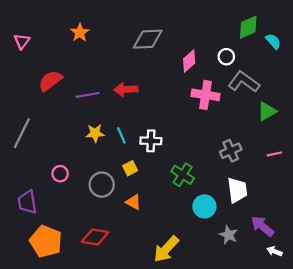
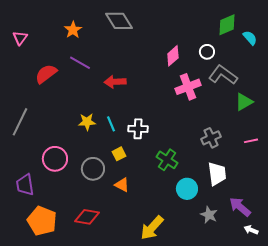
gray diamond: (148, 39) -> (119, 21), moved, turned 60
purple line: (87, 95) -> (80, 63), moved, turned 40
pink cross: (206, 95) -> (188, 87), turned -30
pink circle: (60, 174) -> (55, 159), size x1.6

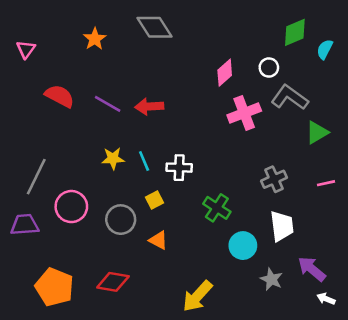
cyan semicircle: (250, 38) -> (325, 49), turned -112
purple line: (80, 63) -> (108, 104), moved
red semicircle: (46, 74) -> (60, 96), turned 65
gray line: (20, 122) -> (36, 177), moved
purple trapezoid: (25, 185) -> (25, 225), moved, turned 95

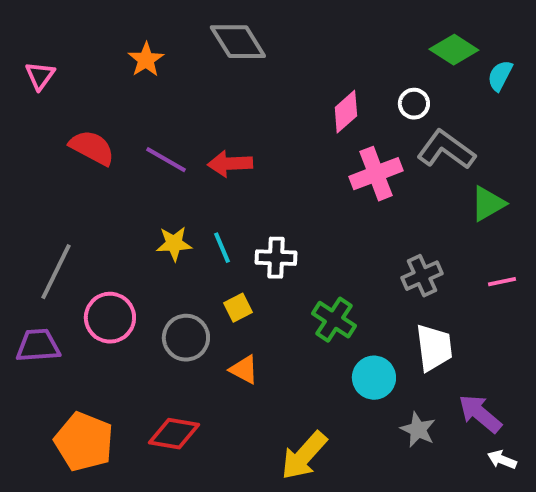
green diamond: (295, 32) -> (454, 50), turned 56

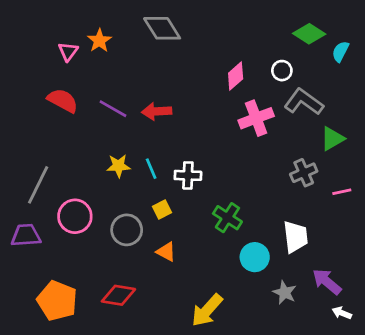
pink triangle: (40, 76) -> (68, 51), moved
gray cross: (422, 276) -> (304, 173), moved

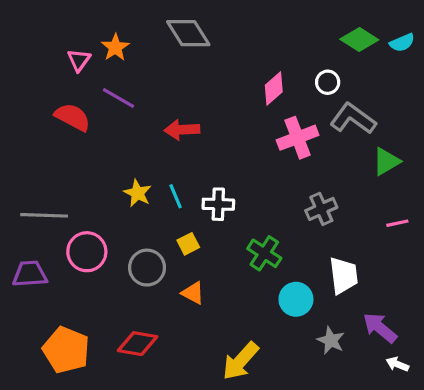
cyan semicircle: (340, 51) -> (402, 43), moved, turned -140
purple line: (113, 109) -> (119, 98), moved
yellow star: (118, 166) -> (138, 193), turned 30
gray cross: (304, 173) -> (321, 209), moved
gray line: (38, 185) -> (44, 215), turned 66

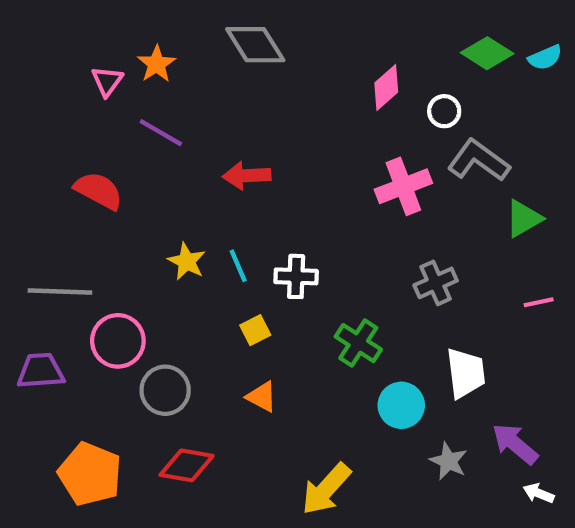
pink diamond: (274, 89) -> (386, 88), moved
red semicircle: (73, 117) -> (99, 191), moved
gray circle: (147, 268) -> (165, 390), moved

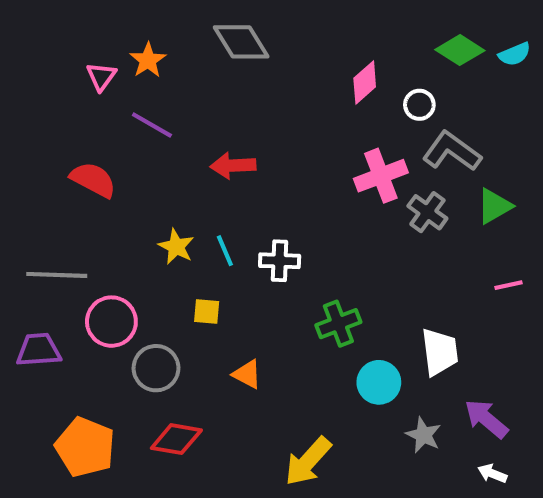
gray cross: (436, 283) -> (427, 212), moved, turned -30
yellow square: (255, 330) -> (207, 311), moved, turned 32
green cross: (358, 343) -> (338, 324), turned 36
white arrow: (539, 493) -> (492, 473), moved

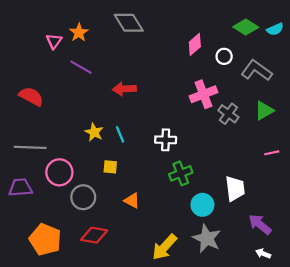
gray L-shape: (452, 151) -> (257, 70), moved
red semicircle: (93, 180) -> (31, 96), moved
white cross: (280, 261) -> (166, 140), moved
gray star: (423, 435) -> (207, 238), moved, size x1.5

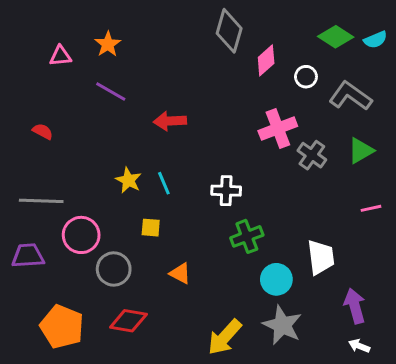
gray diamond: (129, 23) -> (229, 31), moved, turned 48
pink triangle: (54, 41) -> (60, 56), moved, turned 49
red semicircle: (31, 96) -> (43, 131), size x0.6
purple arrow: (260, 224) -> (355, 306), turned 35

